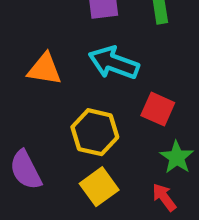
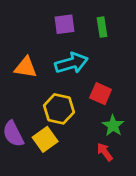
cyan arrow: (114, 63) -> (71, 63), turned 144
yellow square: (99, 187) -> (45, 139), moved

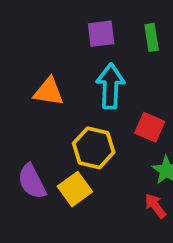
cyan arrow: (71, 63) -> (110, 86), turned -72

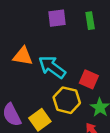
cyan arrow: (110, 86) -> (52, 67), moved, turned -56
yellow hexagon: (94, 148) -> (67, 100), moved

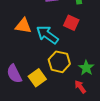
red square: (89, 79) -> (71, 23), moved

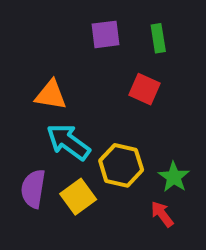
cyan arrow: (47, 35) -> (68, 142), moved
purple semicircle: (14, 74) -> (33, 189), turned 36

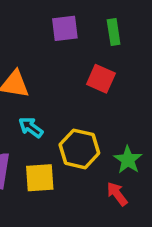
cyan arrow: (68, 142) -> (31, 127), size x0.6
yellow square: (78, 197) -> (40, 178), turned 32

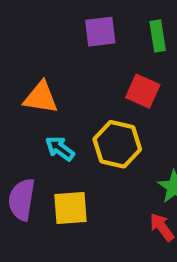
yellow hexagon: (79, 149) -> (117, 144), moved

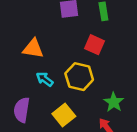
yellow square: (71, 208) -> (64, 115), moved, turned -35

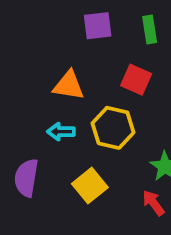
orange triangle: (33, 49) -> (69, 85), moved
cyan arrow: (45, 79) -> (61, 132), turned -36

